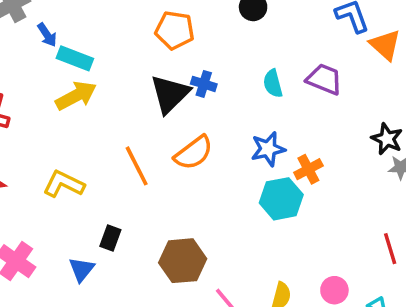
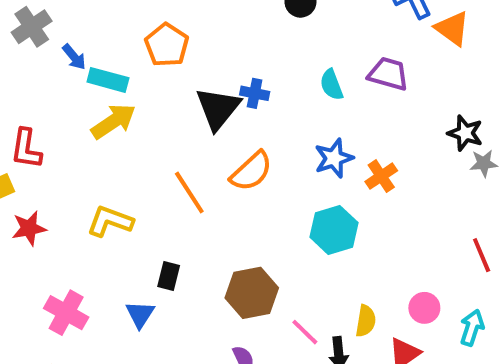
orange pentagon: (175, 30) -> (167, 45), moved, turned 30
cyan hexagon: (281, 199) -> (334, 230), moved

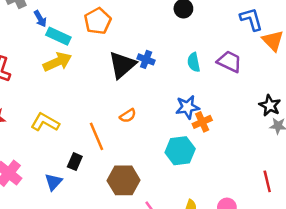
orange semicircle: (251, 171) -> (128, 116), moved, size x0.6
orange cross: (381, 176) -> (202, 122), moved
orange line: (189, 193) -> (97, 136), moved

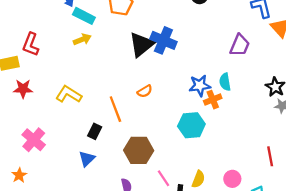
blue cross: (146, 59) -> (163, 40), size x1.6
yellow arrow: (57, 62) -> (82, 39), size x0.7
cyan semicircle: (194, 62) -> (225, 82), moved
purple trapezoid: (229, 62) -> (240, 45), turned 85
blue triangle: (53, 182) -> (87, 159), moved

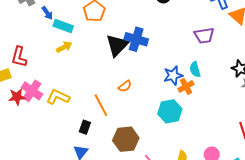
purple trapezoid: (240, 45) -> (204, 35), turned 65
pink cross: (34, 140) -> (32, 91), moved

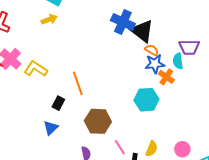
purple trapezoid: (204, 35) -> (189, 47), moved
black triangle: (117, 45) -> (142, 31), moved, turned -45
orange semicircle: (125, 86) -> (152, 50), moved, turned -120
orange cross: (186, 86) -> (166, 77), turned -35

